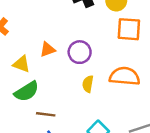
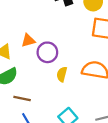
purple circle: (80, 52) -> (47, 52), moved

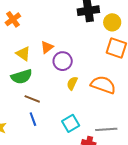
orange triangle: (28, 40) -> (47, 47), turned -32

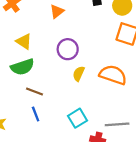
orange triangle: (47, 47) -> (57, 11), moved

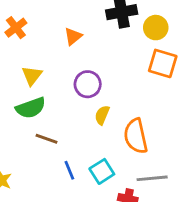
yellow triangle: (24, 41) -> (32, 75), turned 35
orange semicircle: (113, 75) -> (136, 136), moved, turned -120
blue line: (36, 114) -> (69, 170), moved

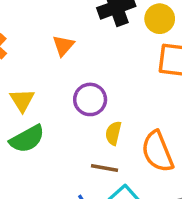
brown line: (47, 139) -> (104, 168), moved

